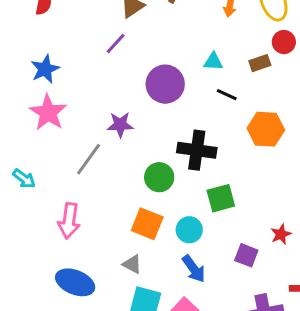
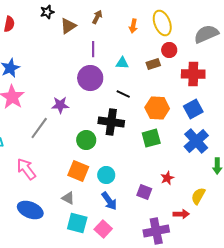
purple line: (116, 44) -> (93, 49), moved, turned -42
black line: (227, 95) -> (123, 94), moved
green square: (221, 198) -> (151, 138), moved
pink arrow: (69, 221) -> (26, 169), turned 135

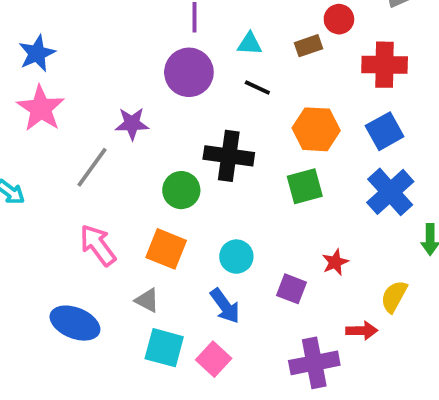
black line: (123, 94) -> (257, 88), moved
pink arrow: (26, 169) -> (98, 245), moved
cyan circle: (106, 175) -> (236, 257), moved

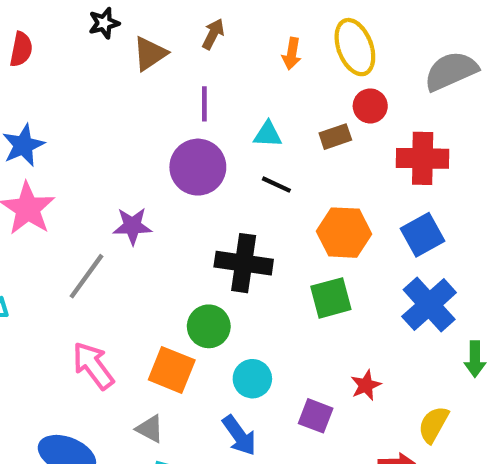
green circle: (181, 190) -> (209, 326), moved

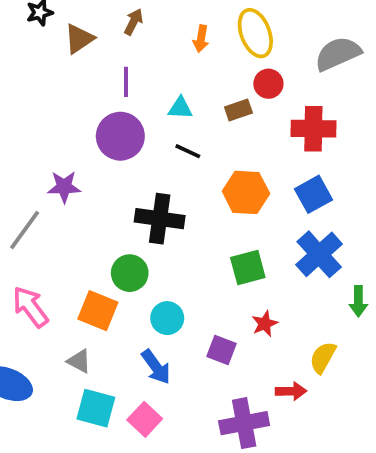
green square: (331, 298) -> (248, 267), moved

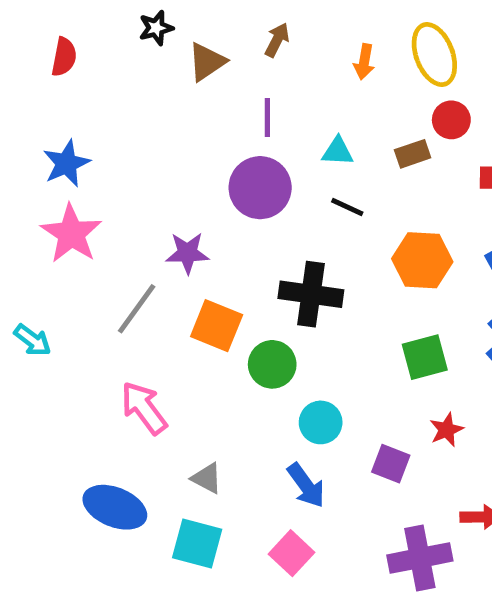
orange square: (98, 311) -> (217, 326), moved
cyan square: (96, 408) -> (197, 543), moved

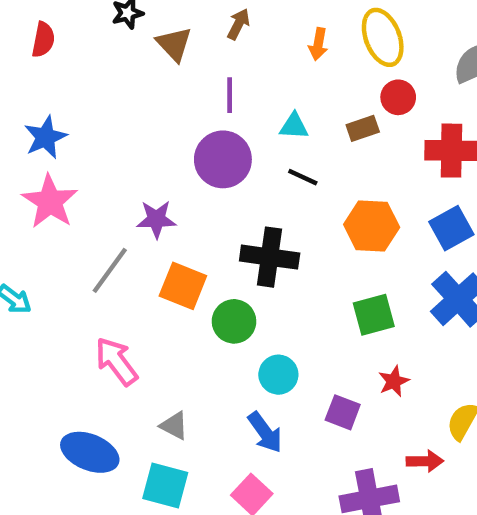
brown triangle: (207, 62) -> (174, 44), turned -39

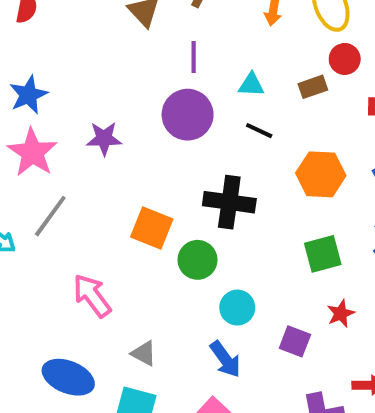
purple star: (156, 219) -> (104, 139), moved
gray line: (110, 270) -> (50, 216), moved

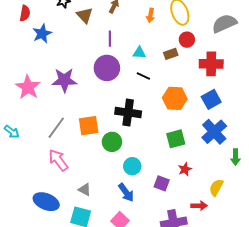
blue star: (28, 95) -> (42, 34), moved
purple star: (104, 139) -> (64, 80), size x1.4
gray line: (50, 216) -> (56, 128), moved
orange square: (152, 228) -> (89, 126), turned -30

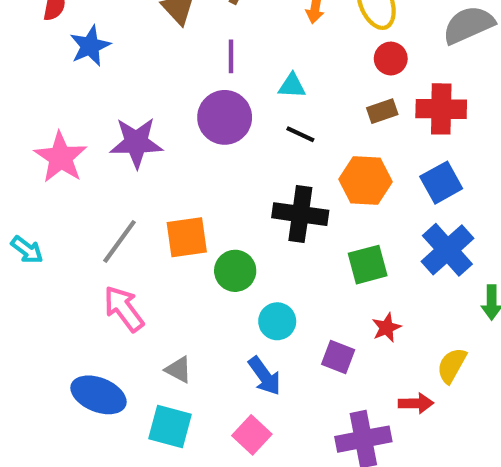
brown rectangle: (171, 54) -> (382, 111), moved
black cross: (128, 113) -> (300, 214), moved

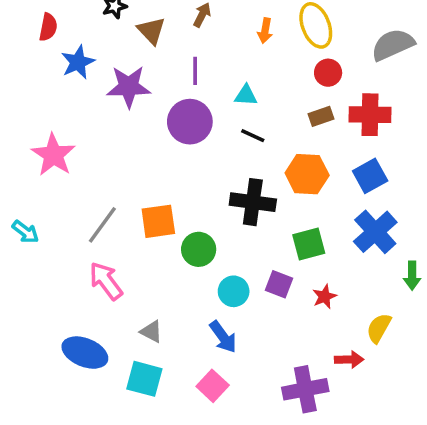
purple star: (136, 143) -> (129, 87), moved
purple square: (338, 357) -> (279, 284), moved

